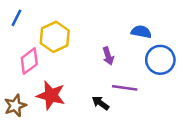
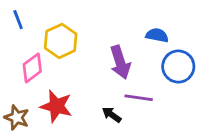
blue line: (17, 18) -> (18, 20), turned -48
purple arrow: (108, 56) -> (120, 62), size x1.6
brown star: (15, 106) -> (17, 118), turned -30

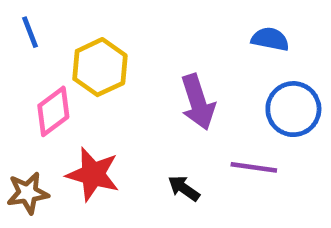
blue semicircle: (157, 35) -> (270, 39), moved
purple line: (139, 98) -> (254, 167), moved
brown star: (17, 118) -> (28, 193), turned -30

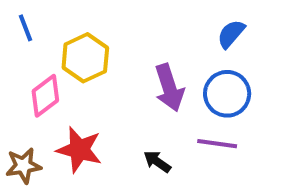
blue semicircle: (270, 39) -> (231, 34), turned -60
blue circle: (293, 109) -> (227, 94), moved

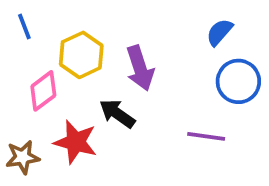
purple arrow: (169, 88) -> (140, 68), moved
blue circle: (227, 94) -> (238, 81), moved
black arrow: (157, 162) -> (117, 114), moved, size x1.4

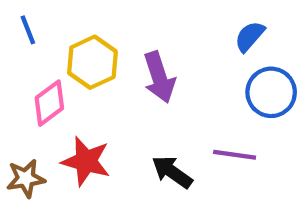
black arrow: (117, 114) -> (172, 172), moved

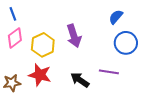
yellow hexagon: (92, 62) -> (43, 45), moved
pink diamond: (49, 103) -> (15, 38), moved

